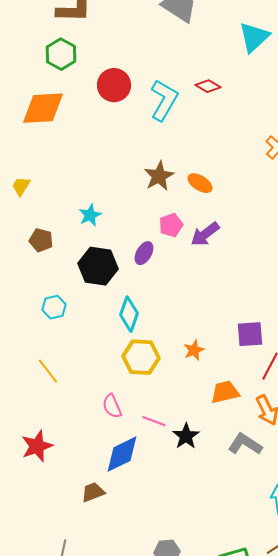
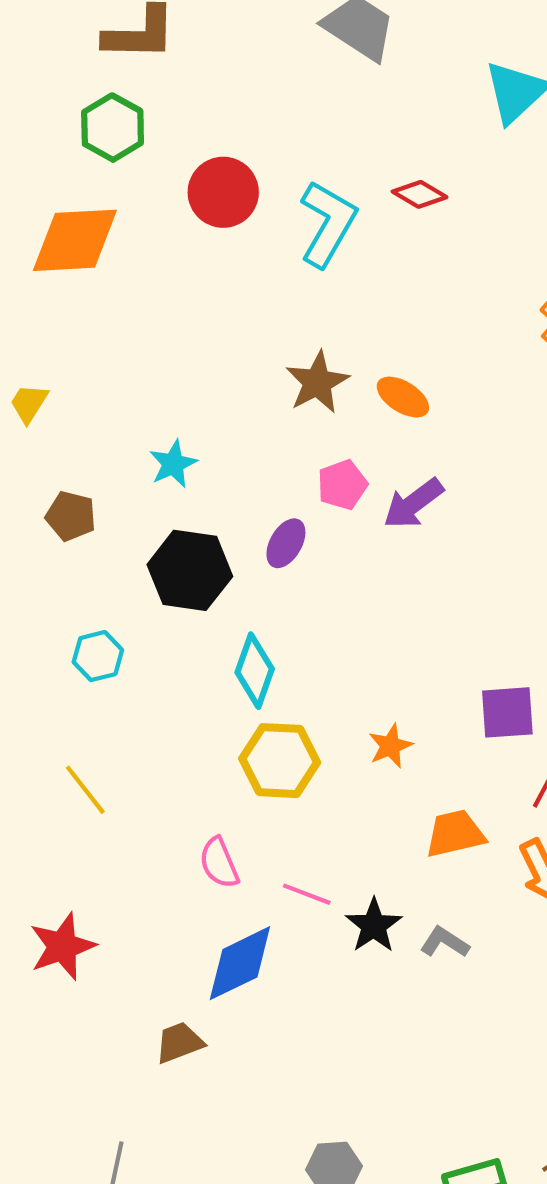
gray L-shape: (245, 444) -> (445, 942), moved, size x0.7

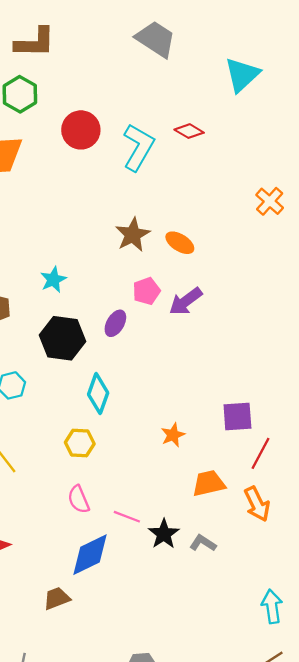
yellow hexagon: (280, 761) -> (80, 443), moved, size x0.7

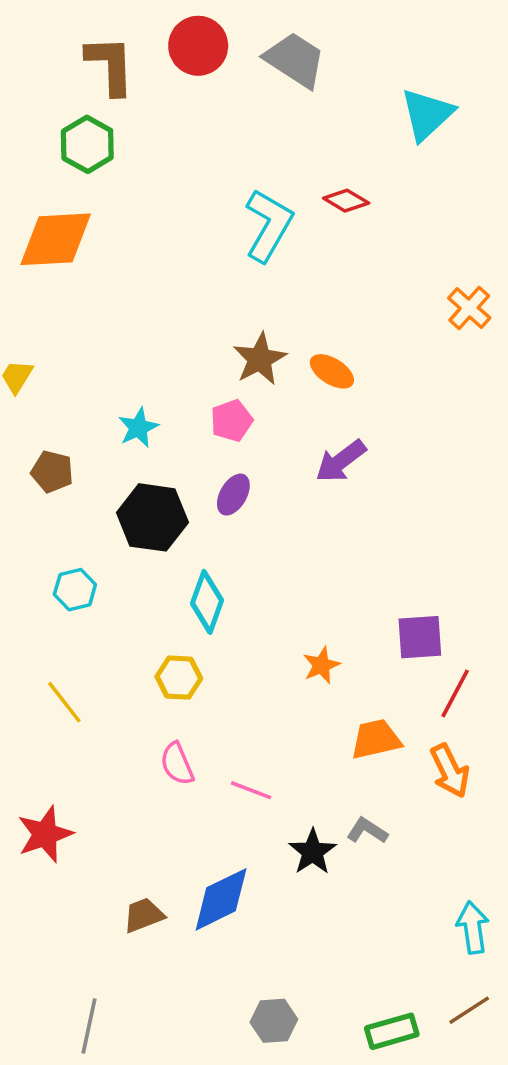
brown L-shape: (35, 42) -> (110, 65), turned -93
red circle: (81, 130) -> (198, 46), moved
pink pentagon: (146, 291) -> (232, 421), moved
black star: (164, 534) -> (313, 852), moved
blue diamond: (90, 555) -> (221, 899), moved

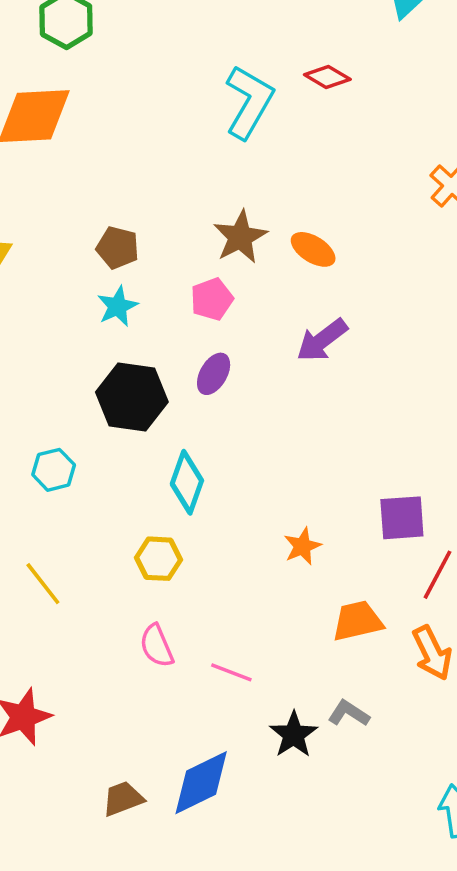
brown pentagon: (52, 472) -> (118, 248), moved

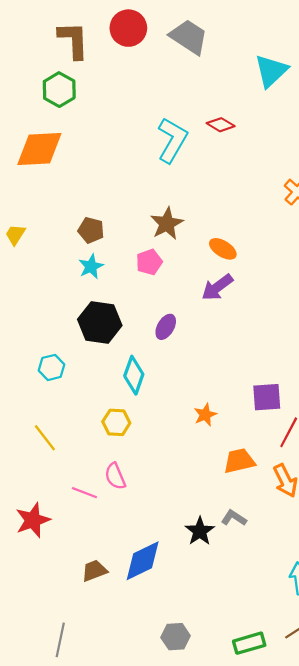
orange ellipse: (313, 249) -> (223, 249), moved
purple ellipse: (214, 374) -> (166, 327), moved
pink line: (231, 672) -> (84, 493), moved

